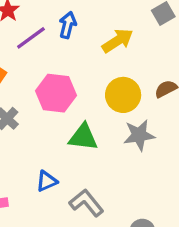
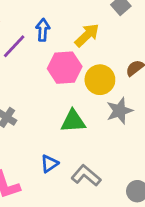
pink hexagon: (56, 93) -> (65, 68), moved

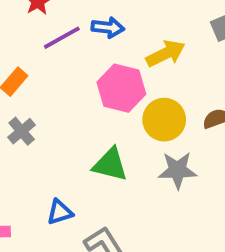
blue arrow: (43, 30) -> (108, 27), turned 75

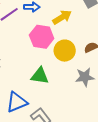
gray star: (178, 170) -> (85, 77), moved
blue triangle: (60, 212) -> (17, 102), size x1.6

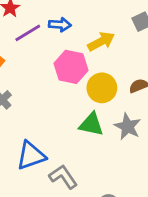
green triangle: (40, 76) -> (91, 124), moved
gray star: (85, 77) -> (128, 126), turned 30

